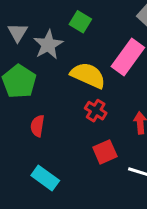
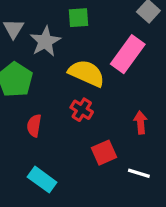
green square: (80, 22) -> (79, 18), turned -35
red cross: (96, 111) -> (82, 110), moved

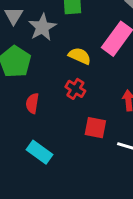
yellow semicircle: (86, 73) -> (80, 56), size x0.7
red square: (104, 153) -> (95, 128), turned 35

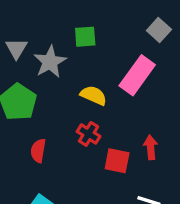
red square: (95, 128) -> (117, 161), moved

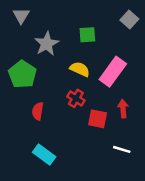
green square: (85, 37) -> (87, 35), moved
gray triangle: (16, 48) -> (21, 16), moved
pink rectangle: (137, 75) -> (113, 72), moved

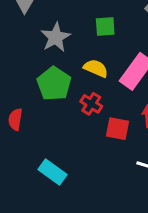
green pentagon: (22, 74) -> (54, 84), moved
red semicircle: (38, 111) -> (15, 119), moved

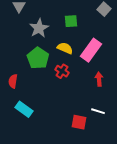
red square: (118, 129) -> (79, 122), moved
cyan rectangle: (52, 172) -> (24, 109), moved

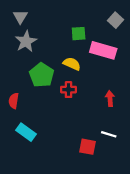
gray star: (39, 28) -> (26, 41), moved
pink rectangle: (91, 50) -> (103, 50), moved, turned 70
red cross: (62, 71) -> (69, 90), turned -32

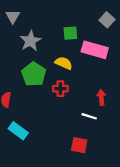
gray star: (26, 41) -> (30, 41), moved
white line: (109, 134) -> (89, 116), moved

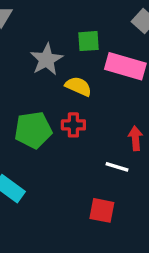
gray star: (30, 41) -> (47, 60), moved
green pentagon: (34, 74) -> (33, 130), moved, turned 30

